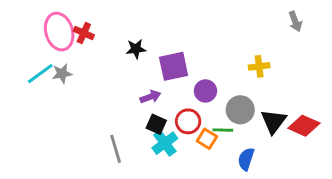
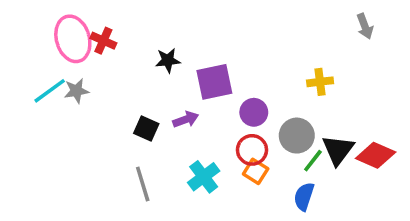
red circle: (188, 121) -> (252, 150), moved
black square: (156, 124) -> (146, 128), moved
green line: (223, 130) -> (313, 161), moved, turned -54

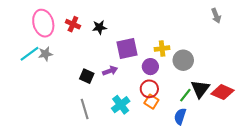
red cross: (103, 41) -> (73, 24), moved
black star: (168, 60) -> (99, 27), moved
yellow cross: (320, 82) -> (162, 49), moved
gray circle: (297, 136) -> (183, 60), moved

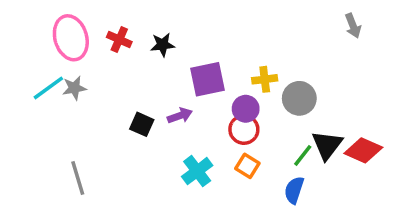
red circle: (149, 89) -> (244, 130), moved
gray line: (85, 109) -> (78, 178), moved

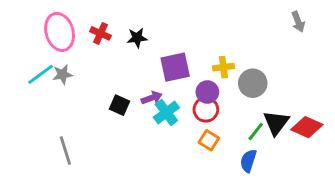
cyan cross: (197, 171) -> (166, 112), moved

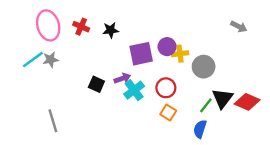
gray arrow: (298, 22) -> (239, 27), moved, turned -42
purple circle: (207, 92) -> (167, 47), moved

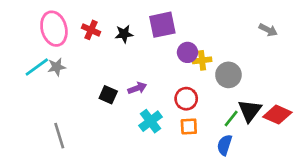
purple square: (141, 54) -> (162, 25), moved
cyan cross: (134, 90) -> (150, 121), moved
orange square: (168, 113) -> (189, 126), turned -35

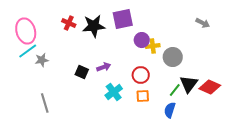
pink ellipse: (54, 29) -> (26, 31), moved
black star: (124, 34) -> (94, 26), size x1.6
gray star: (57, 67) -> (42, 60), moved

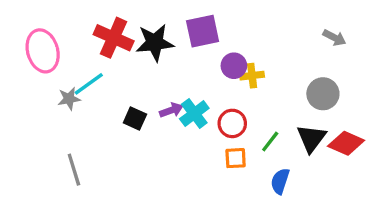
red cross: (69, 23) -> (114, 38), size x1.6
cyan line: (28, 51) -> (89, 84), moved
gray circle: (173, 57) -> (323, 94), moved
green line: (175, 90) -> (270, 142), moved
cyan cross: (114, 92) -> (194, 114), moved

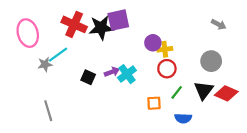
purple square: (203, 31) -> (118, 20), moved
red circle: (232, 123) -> (167, 69), moved
blue semicircle: (280, 181) -> (183, 118), turned -105

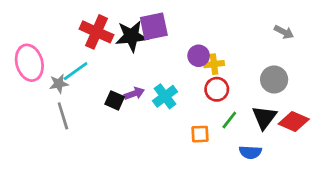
pink ellipse: (28, 33) -> (29, 63), moved
purple arrow: (112, 72) -> (134, 93), moved
gray line: (48, 111) -> (63, 116), moved
blue semicircle: (183, 118) -> (250, 152), moved

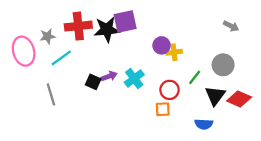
red cross: (96, 32) -> (78, 26), turned -30
gray star: (59, 84) -> (48, 36), moved
red circle: (217, 89) -> (170, 90), moved
green line: (229, 120) -> (195, 77), moved

